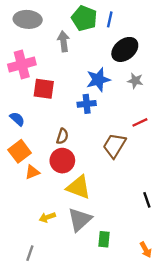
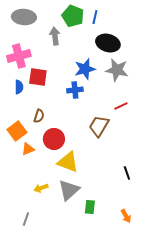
black ellipse: (125, 49) -> (108, 43), turned 55
gray star: (135, 81) -> (117, 70), size x1.6
blue semicircle: (17, 119) -> (19, 87), moved, turned 48
brown semicircle: (62, 136) -> (39, 116), moved

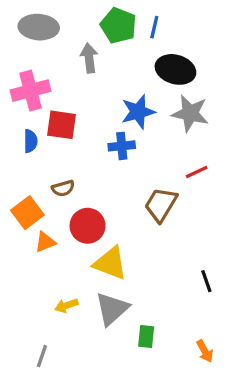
brown semicircle: (39, 116) -> (63, 188), turned 56

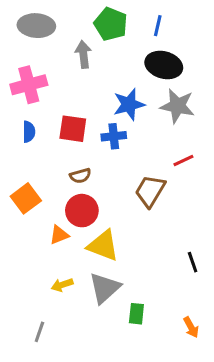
blue line: (154, 27) -> (158, 26), moved
red square: (61, 125) -> (73, 129), moved
brown semicircle: (63, 188) -> (80, 176), moved
orange triangle: (45, 242) -> (59, 235), moved

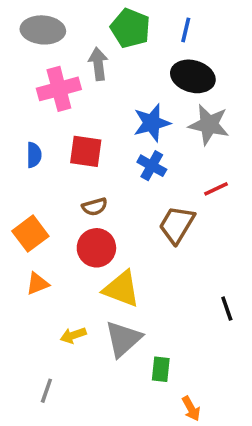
pink cross: (29, 85) -> (59, 89), moved
blue cross: (114, 136) -> (152, 166), moved, turned 35
orange triangle: (59, 235) -> (38, 284), moved
orange arrow: (191, 327) -> (191, 409), moved

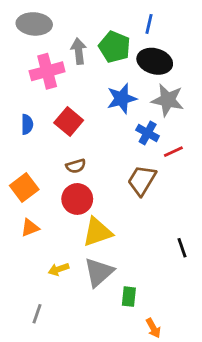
green pentagon: (130, 28) -> (115, 47), moved
red square: (86, 151) -> (69, 121), turned 32
blue cross: (152, 166) -> (148, 133), moved
yellow triangle: (121, 289) -> (97, 232), turned -40

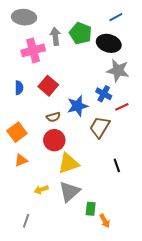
blue line: (149, 24) -> (116, 17), moved, turned 48
blue star: (122, 99) -> (77, 106), moved
black line: (182, 248) -> (117, 165), moved
orange arrow: (153, 328) -> (105, 221), moved

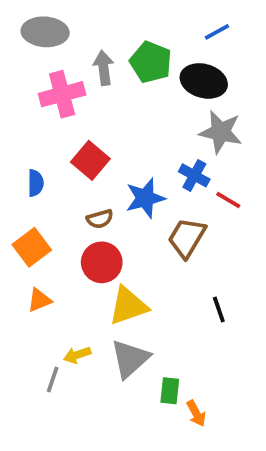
blue semicircle: (19, 88) -> (36, 183), moved
red line: (122, 107) -> (228, 200), turned 56
gray line: (26, 221) -> (53, 379), moved

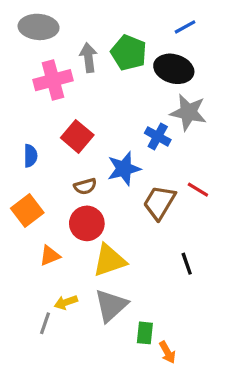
blue cross: (194, 175) -> (158, 136), moved
red line: (228, 200) -> (198, 190), moved
orange triangle: (39, 300) -> (50, 256), moved

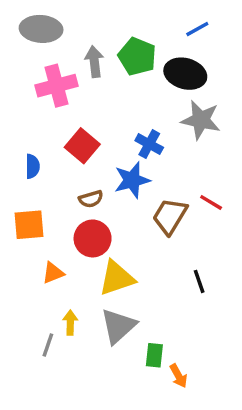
blue cross: (158, 136) -> (149, 144), moved
orange square: (27, 211) -> (29, 225), turned 32
yellow arrow: (66, 302) -> (70, 323), turned 110

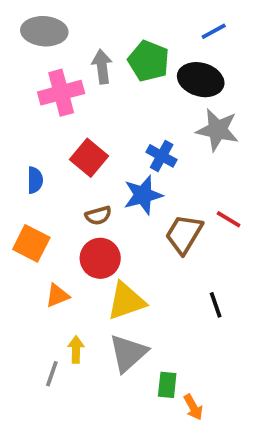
orange square: (29, 225) -> (31, 243), turned 32

